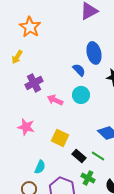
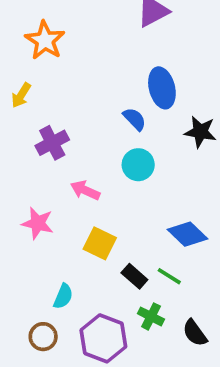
pink arrow: (55, 100) -> (85, 190), moved

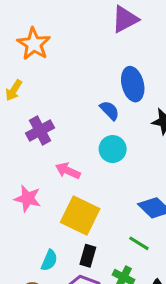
yellow square: (100, 243) -> (80, 215), size x1.4
black rectangle: (134, 276) -> (88, 256), moved, turned 65

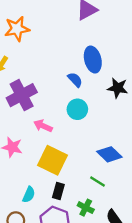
orange star: (34, 44) -> (17, 29), turned 30
purple cross: (40, 130) -> (22, 95), size x1.4

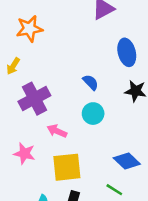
blue ellipse: (93, 60) -> (127, 52), moved
yellow square: (52, 160) -> (67, 167), turned -32

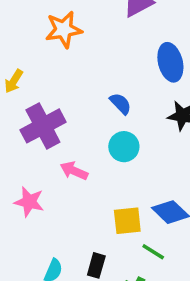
orange star: (29, 29) -> (64, 30), moved
yellow square: (67, 167) -> (127, 221), moved, size x0.7

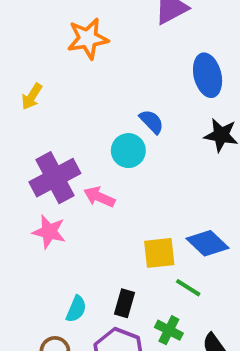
purple cross: (43, 126) -> (55, 178), moved
cyan circle: (124, 147) -> (128, 151), moved

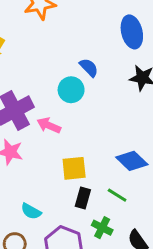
yellow square: (159, 253) -> (74, 168), moved
black rectangle: (124, 303) -> (83, 198), moved
cyan semicircle: (76, 309) -> (31, 211), turned 96

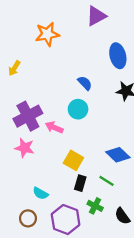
cyan circle: (71, 90) -> (78, 109), moved
yellow square: (74, 168) -> (73, 160), turned 36

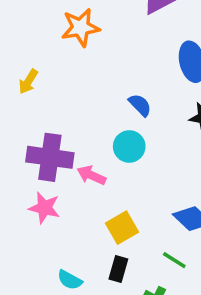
purple cross: (28, 116) -> (50, 157), turned 36
yellow square: (73, 160) -> (122, 228), turned 30
black rectangle: (80, 183) -> (118, 269), moved

